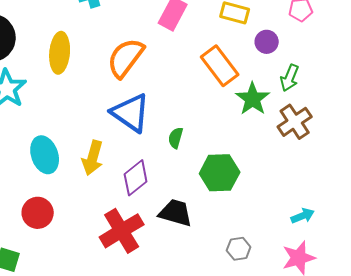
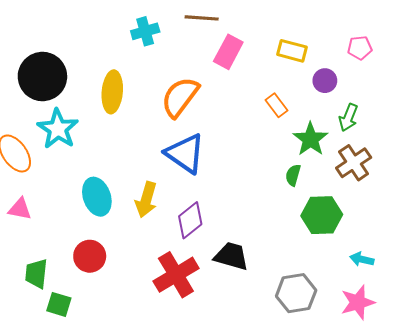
orange rectangle: (220, 66) -> (277, 105), size x0.6
green semicircle: (176, 138) -> (293, 175), moved
green hexagon: (220, 173) -> (322, 215), moved
cyan arrow: (303, 216) -> (362, 259), turned -145
gray hexagon: (239, 249) -> (296, 293), size x1.6

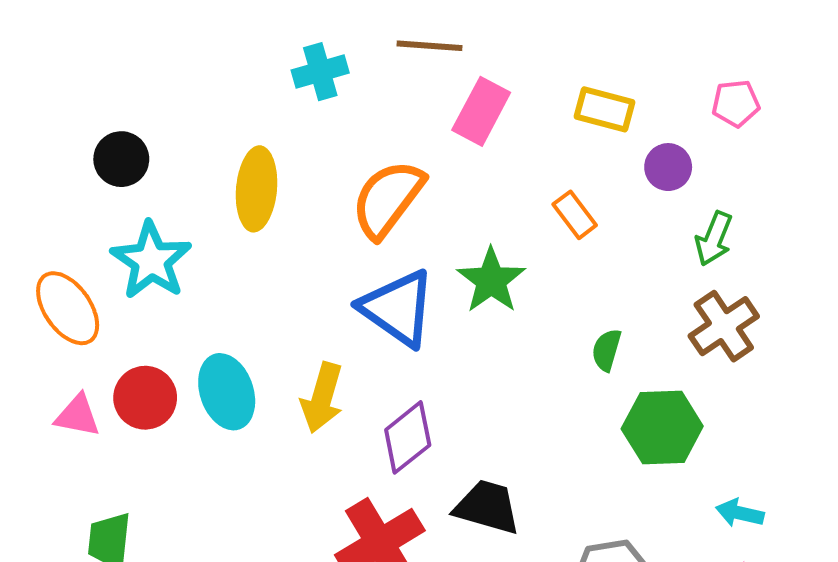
black circle: (42, 76) -> (121, 159), size x0.6
green star: (310, 139) -> (491, 280), moved
red circle: (90, 256) -> (145, 398), moved

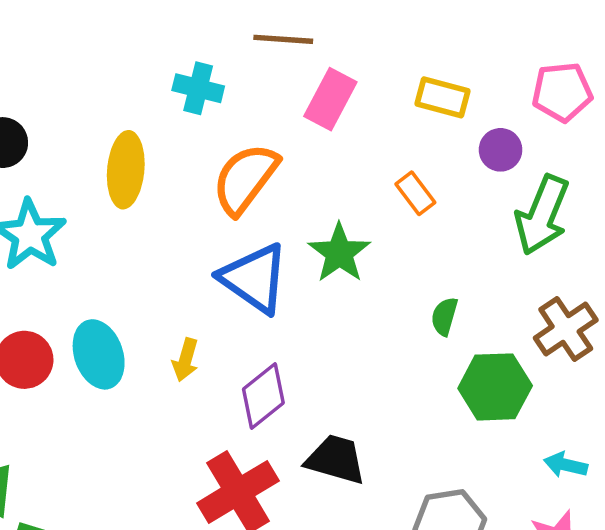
cyan cross: (320, 72) -> (198, 88), moved, turned 30
pink pentagon: (736, 103) -> (562, 92), size x1.4
green arrow: (714, 239) -> (542, 215), size x1.6
brown cross: (724, 326) -> (566, 329), moved
yellow arrow: (322, 398) -> (185, 360), size x0.7

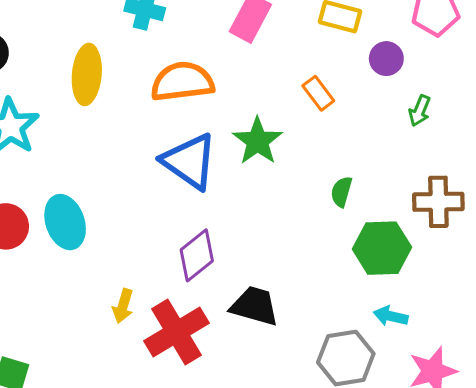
orange semicircle: (245, 179) -> (182, 82), turned 46
green arrow: (542, 215) -> (420, 111), size x0.5
brown cross: (566, 329) -> (438, 202), turned 33
yellow arrow: (185, 360) -> (123, 306), moved
cyan arrow: (566, 465) -> (391, 316), moved

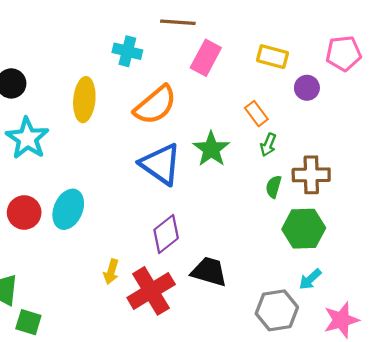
orange semicircle: (182, 82) -> (155, 105), turned 147
green arrow: (420, 111) -> (268, 145), moved
brown cross: (438, 202) -> (311, 175), moved
cyan ellipse: (65, 222) -> (68, 209), turned 42
cyan arrow: (391, 316) -> (310, 279), turned -55

